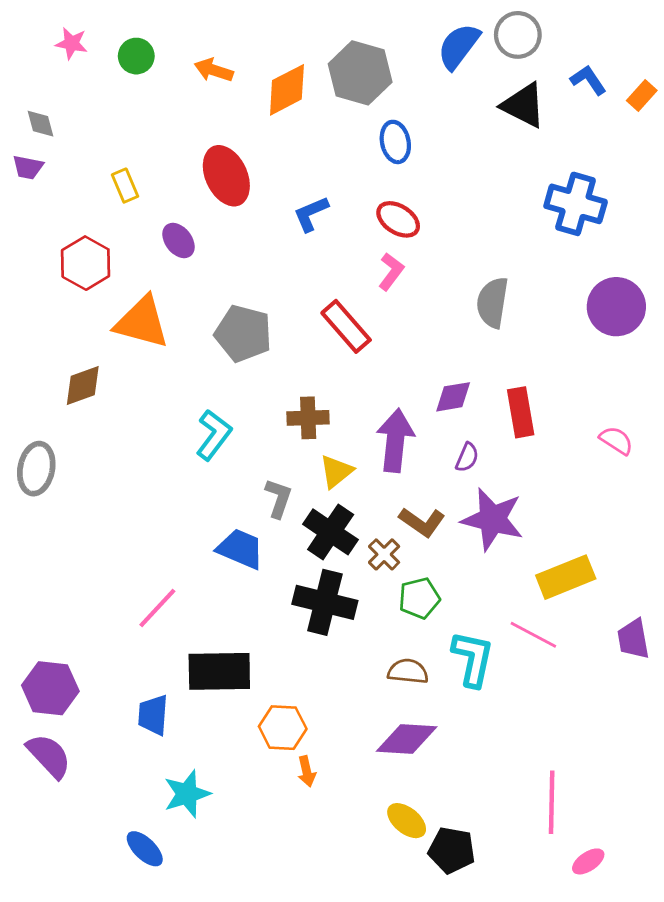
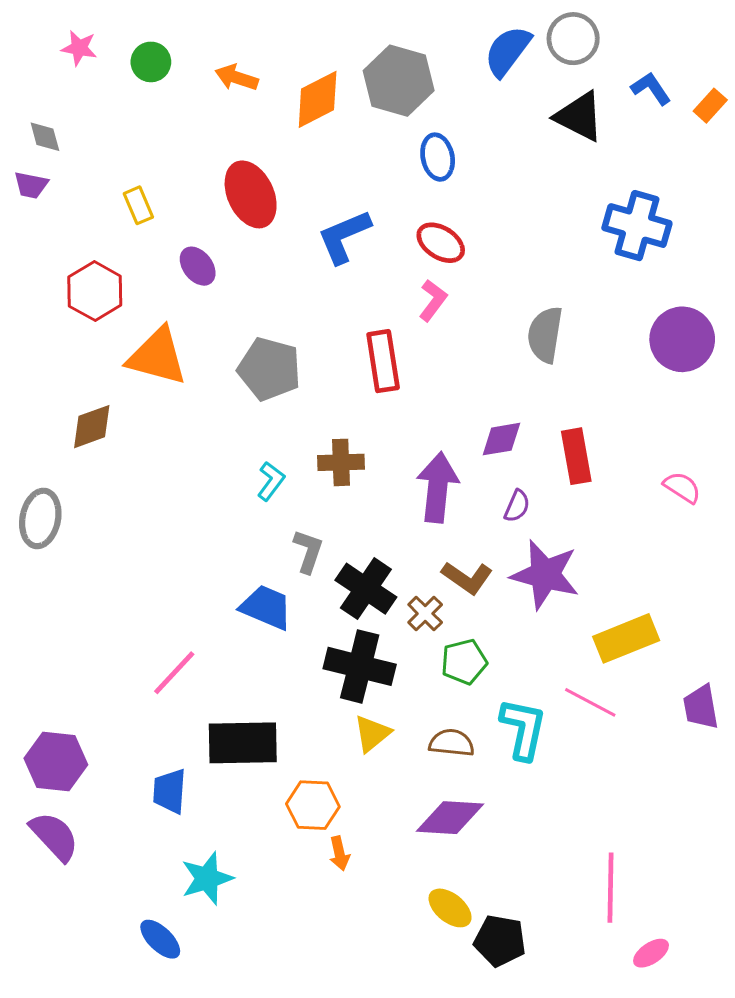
blue L-shape: (311, 214) -> (344, 236), size x1.4
red rectangle: (346, 326) -> (383, 361), turned 32
cyan L-shape: (214, 435) -> (271, 481), moved, size x0.7
yellow triangle: (336, 471) -> (372, 733), moved

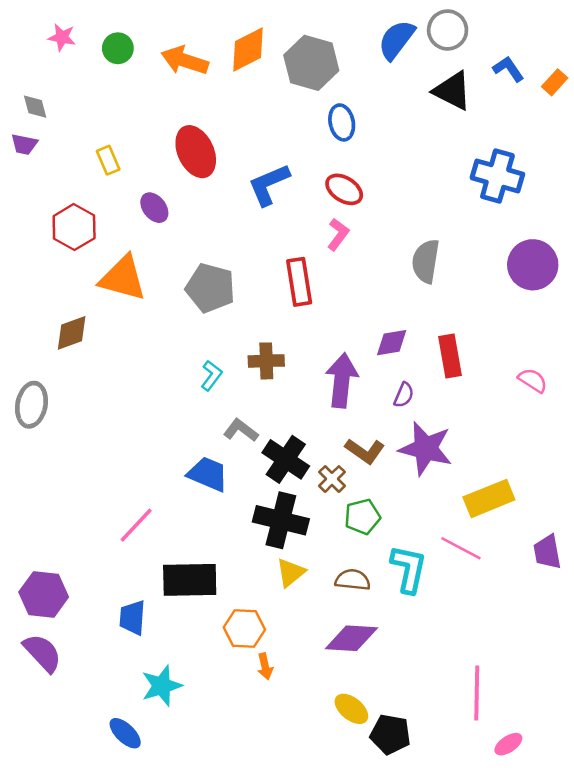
orange arrow: (237, 78) -> (185, 60), size x1.4
orange diamond: (318, 99) -> (248, 49), moved
gray L-shape: (308, 551) -> (241, 430), turned -72

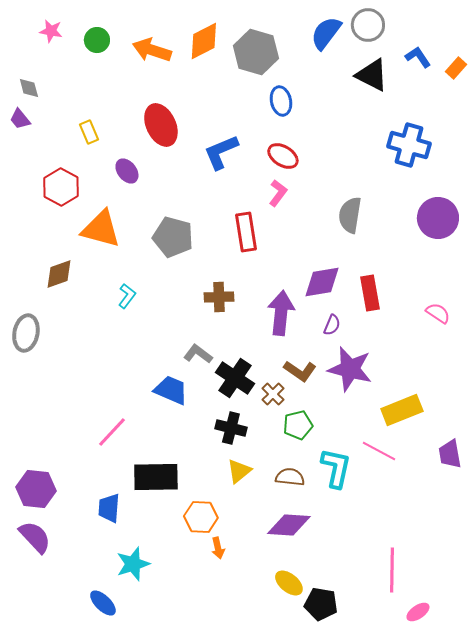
purple trapezoid: (24, 144) -> (20, 119), turned 40
purple diamond: (392, 343) -> (322, 282), size x1.4
cyan L-shape: (212, 376) -> (127, 296), moved
black cross: (281, 520) -> (231, 428), size x0.7

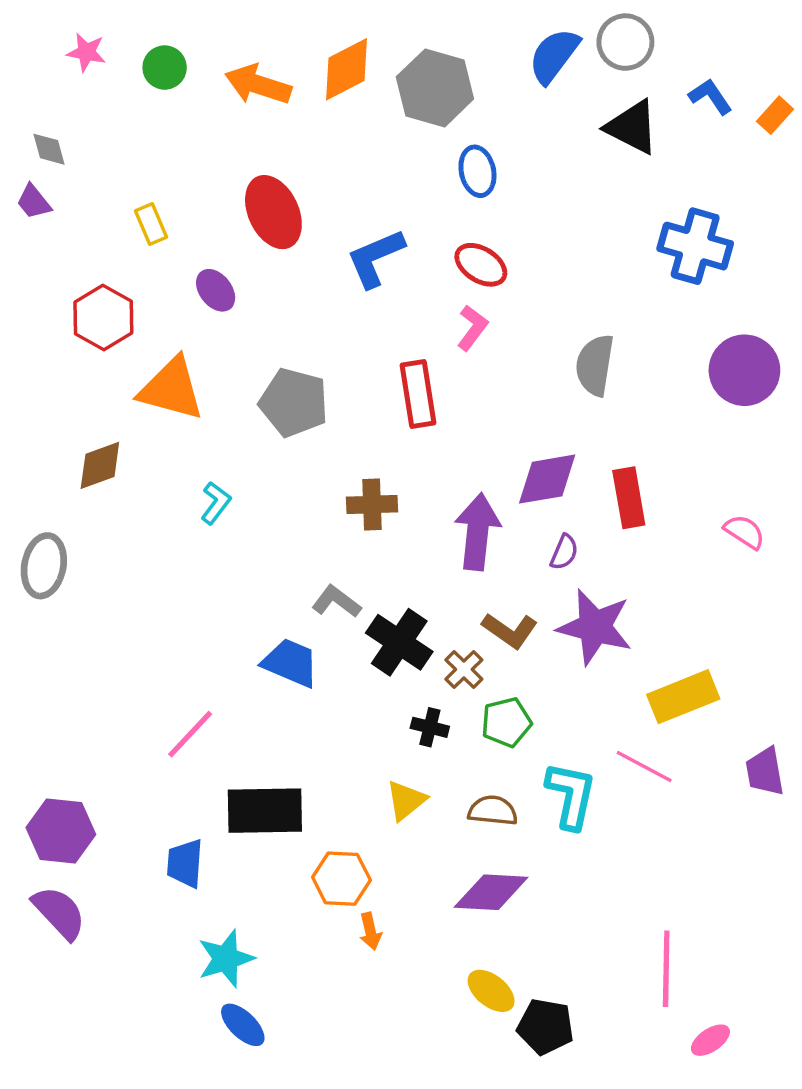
black cross: (231, 428) -> (430, 727), moved, size x0.7
blue ellipse: (103, 603) -> (243, 1025), moved

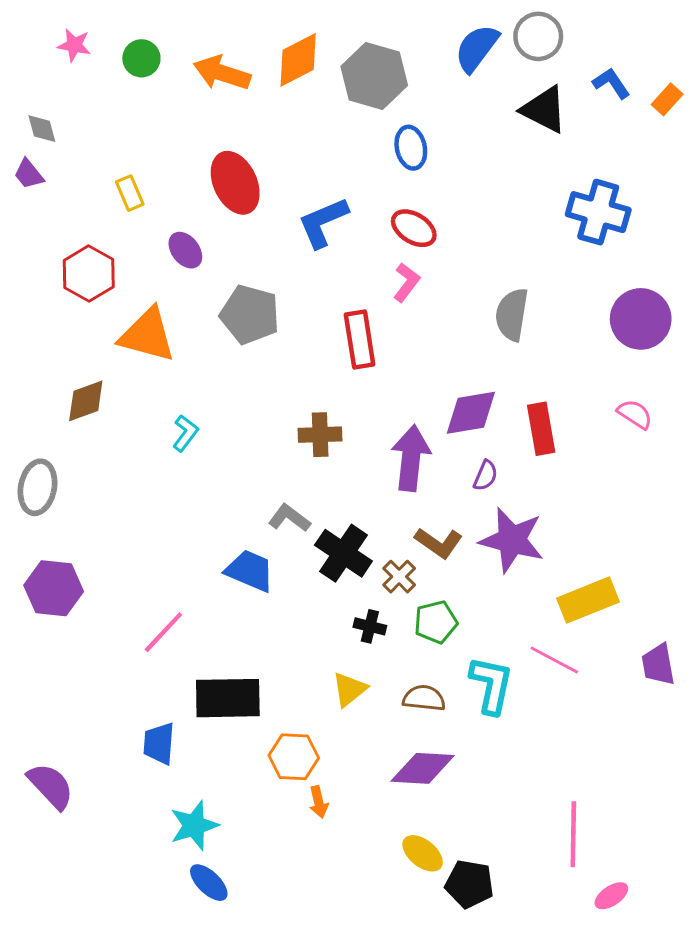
gray pentagon: (294, 403) -> (250, 315), moved
pink semicircle: (744, 532) -> (635, 414), moved
purple hexagon: (61, 831) -> (54, 588), moved

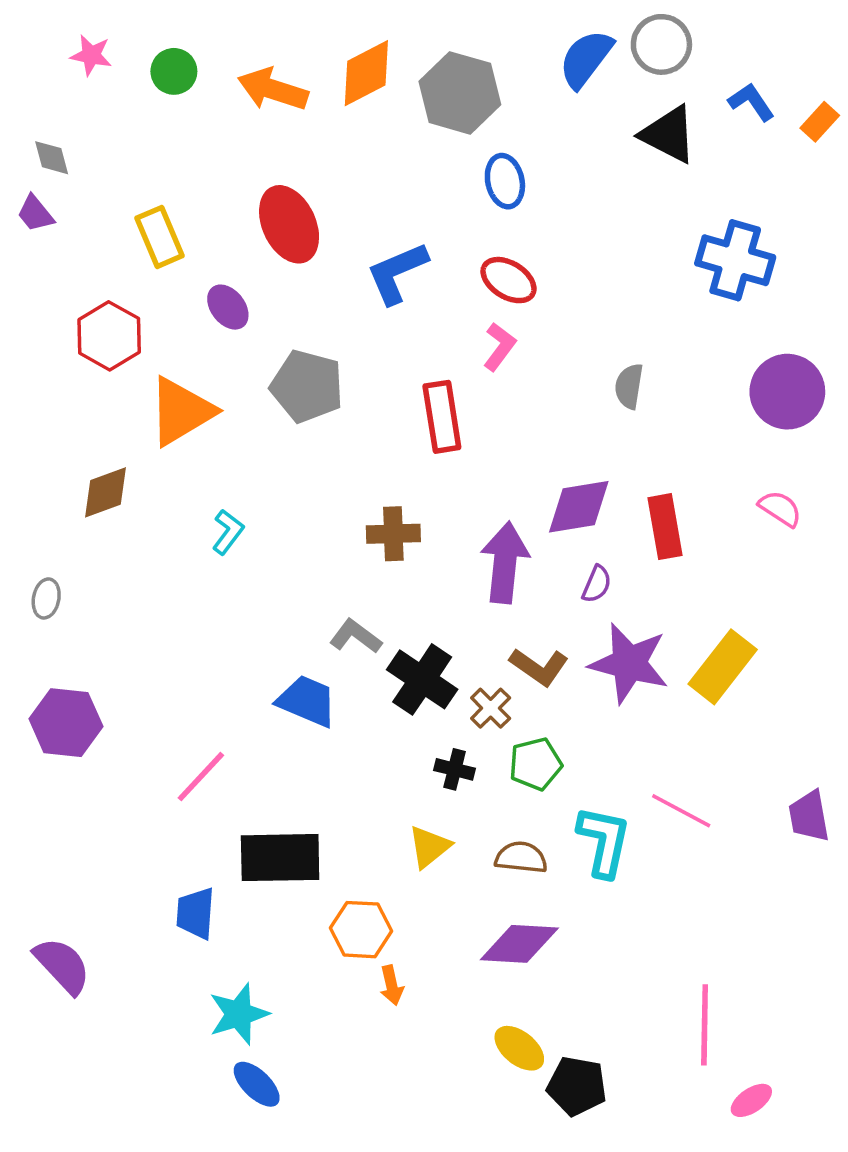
yellow rectangle: (130, 193) -> (159, 237), size x1.4
gray semicircle: (512, 315) -> (629, 386), size x0.7
orange triangle: (147, 335) -> (181, 411), turned -46
gray ellipse: (38, 487) -> (46, 598), size x0.6
yellow rectangle: (588, 600) -> (723, 667), moved, turned -30

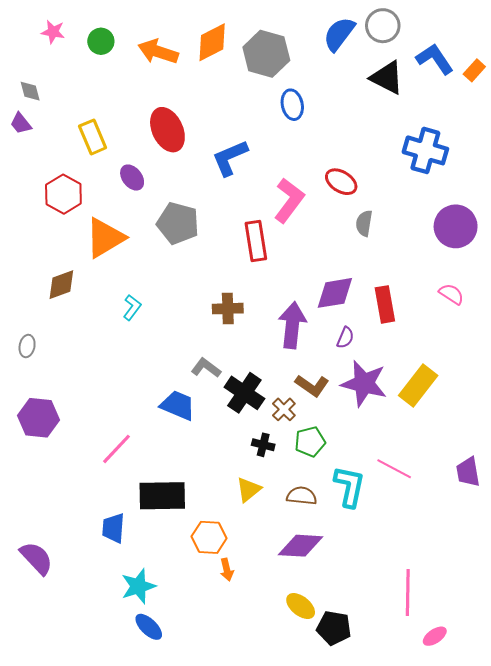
blue L-shape: (751, 102) -> (435, 59), size x1.4
red ellipse: (508, 280) -> (341, 182), moved
pink L-shape: (500, 347) -> (289, 200), size x1.6

